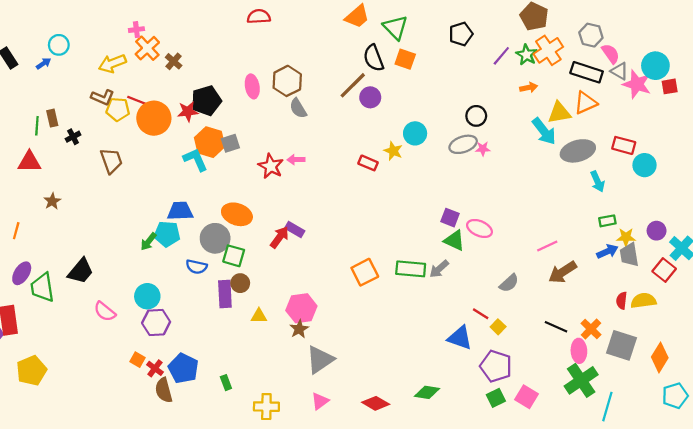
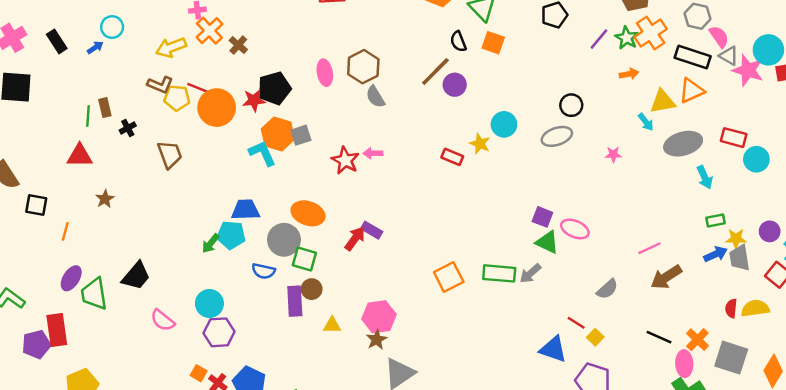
black semicircle: (374, 58) -> (458, 41), size x0.7
cyan arrow: (544, 131) -> (646, 122), size x0.6
pink star: (483, 149) -> (613, 154), moved

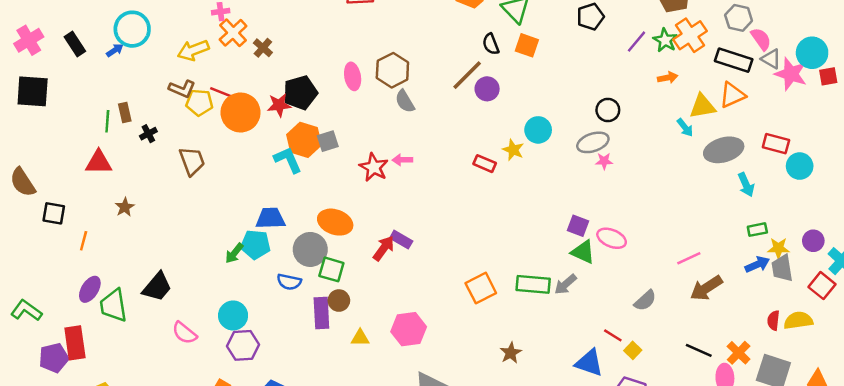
cyan circle: (112, 27) -> (132, 29), size x1.5
pink star: (613, 154) -> (604, 161), moved
brown star: (377, 340) -> (511, 353), moved

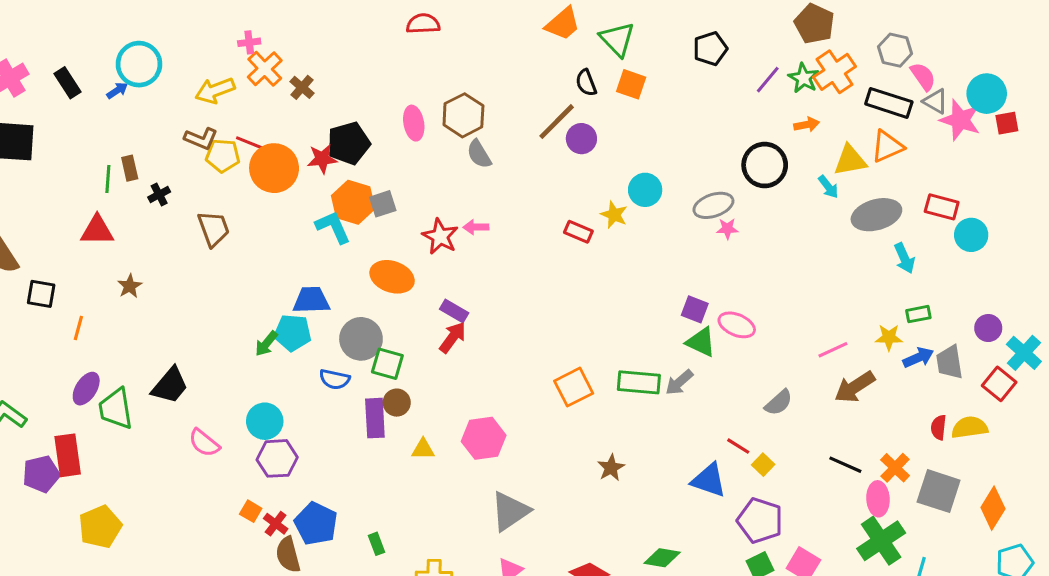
black circle: (608, 110) -> (765, 165), moved, size x1.5
orange ellipse: (335, 222) -> (392, 277), moved
purple rectangle: (401, 240) -> (454, 311), moved
yellow star: (778, 248) -> (889, 337), moved

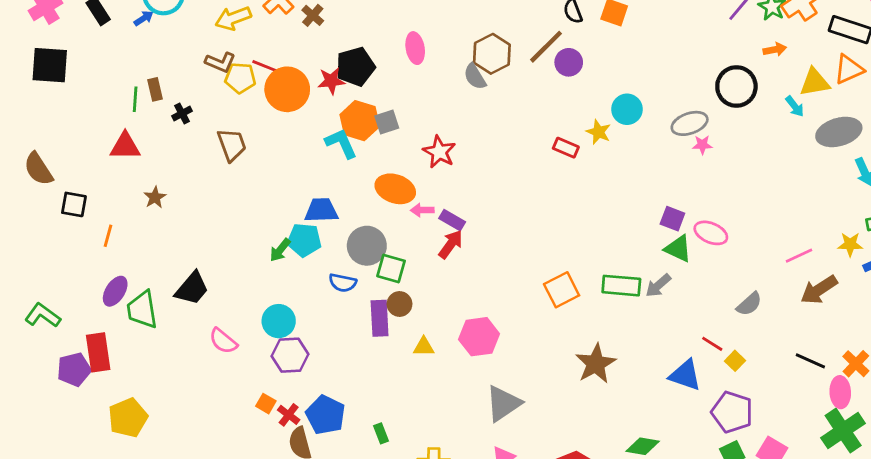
brown hexagon: (463, 115) -> (492, 54), moved
pink arrow: (476, 227) -> (422, 210), moved
brown star: (611, 468) -> (596, 364), size x1.6

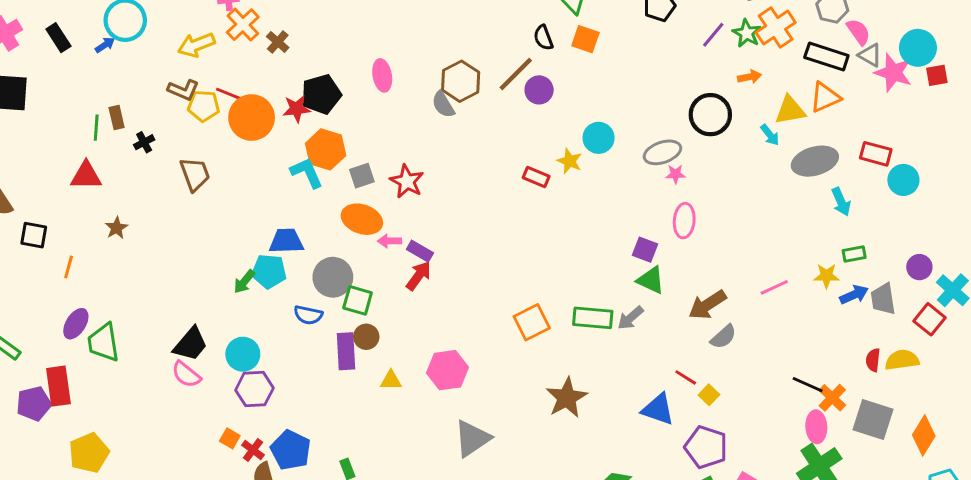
gray square: (387, 122) -> (362, 176), moved
pink ellipse: (711, 233) -> (684, 221), moved, turned 72
black trapezoid: (192, 288) -> (191, 344), moved
brown arrow: (819, 290) -> (707, 305), moved
black line: (810, 361) -> (808, 385), moved

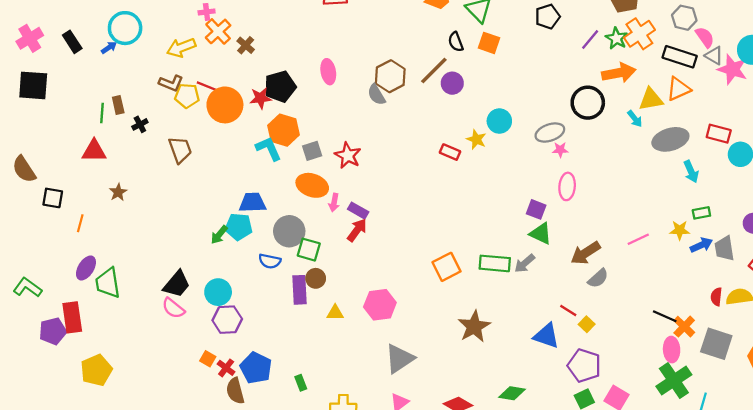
orange arrow: (750, 77) -> (619, 73), size x1.8
pink arrow: (389, 241) -> (334, 203), turned -78

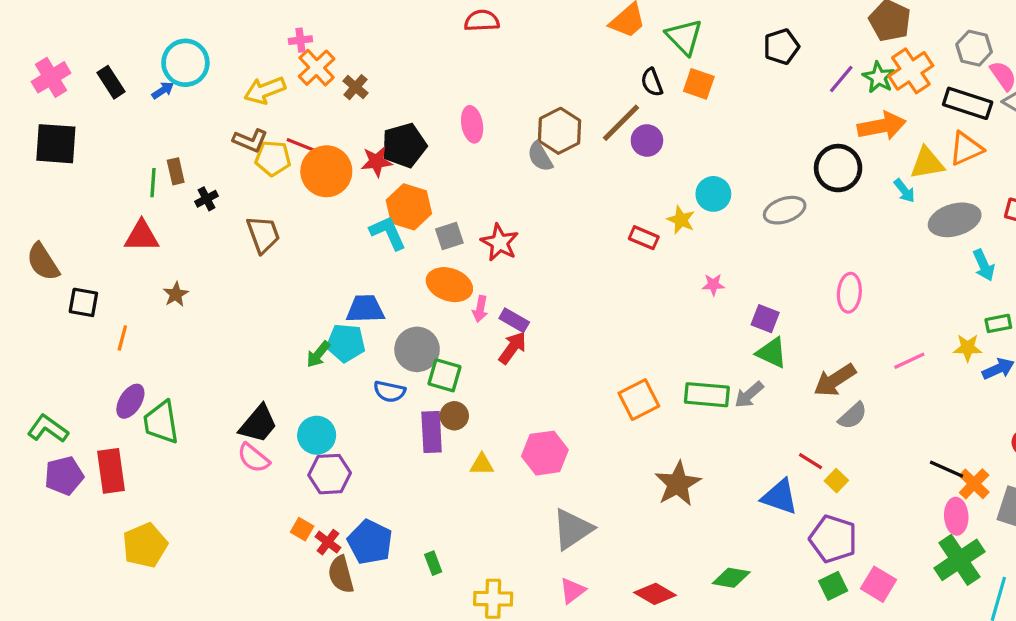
pink star: (560, 150) -> (713, 285), moved
pink ellipse: (567, 186) -> (849, 293), moved
purple pentagon: (53, 331) -> (64, 476), moved

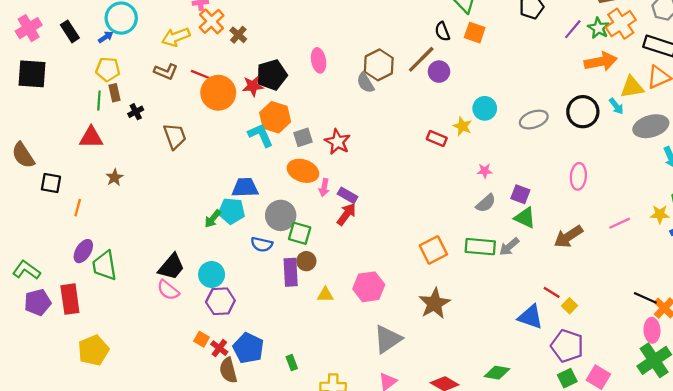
yellow pentagon: (273, 158) -> (108, 69), moved
black circle: (838, 168) -> (583, 112), moved
gray semicircle: (853, 416) -> (486, 203), moved
brown star: (678, 484) -> (435, 303), moved

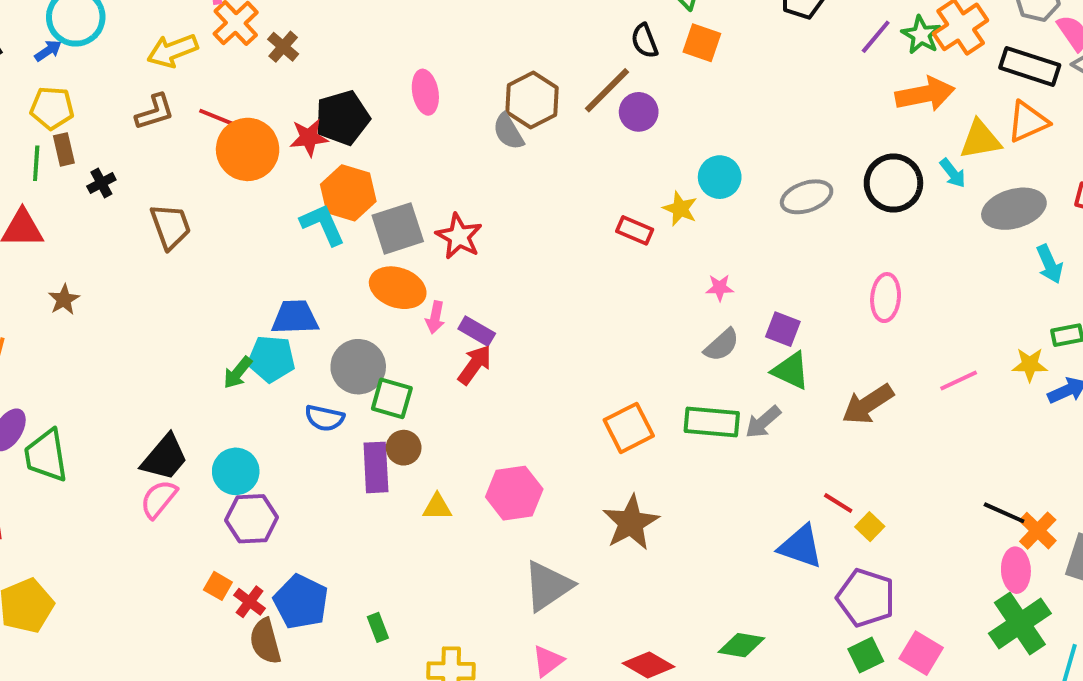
brown L-shape: (166, 72) -> (155, 112), turned -40
gray square: (303, 137) -> (398, 228), size x1.5
pink semicircle: (168, 290) -> (159, 499), turned 90

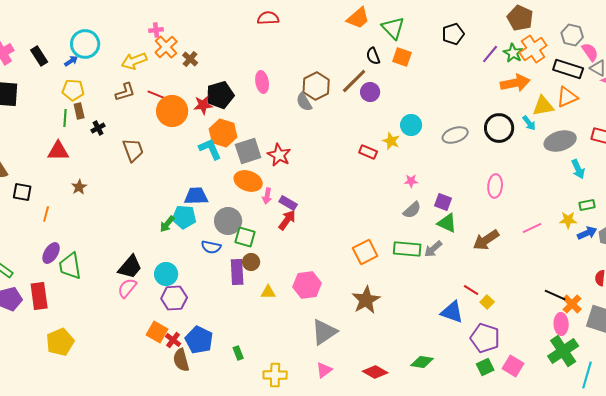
orange square: (218, 586) -> (157, 332), size x1.5

